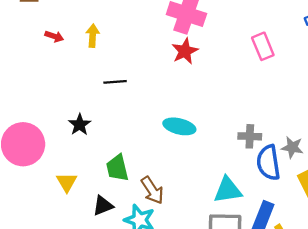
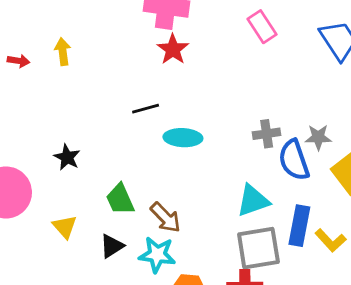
black line: (115, 82) -> (146, 109), moved

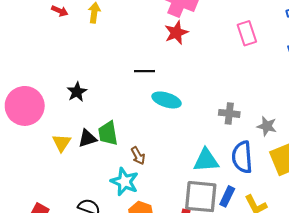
blue semicircle: (294, 160) -> (242, 157), moved
brown arrow: (166, 218) -> (138, 156), size x0.7
blue rectangle: (299, 226) -> (227, 196), moved, size x0.7
black triangle: (112, 246) -> (87, 138), moved

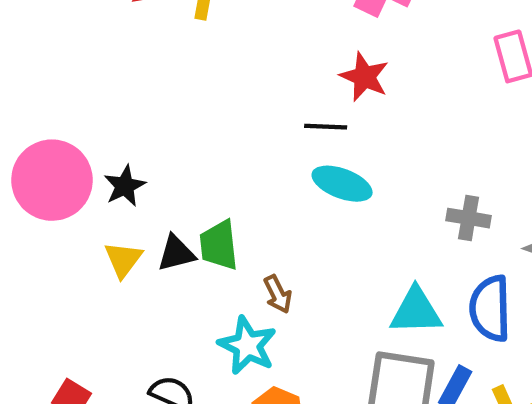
red star: (176, 33) -> (364, 77), moved, turned -30
black line: (145, 71) -> (326, 127), moved
black star: (77, 92) -> (125, 186), moved

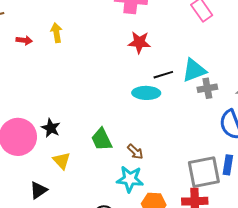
black line: (326, 127) -> (163, 75), moved
black triangle: (176, 253) -> (38, 190), moved
cyan triangle: (416, 311) -> (194, 70), moved

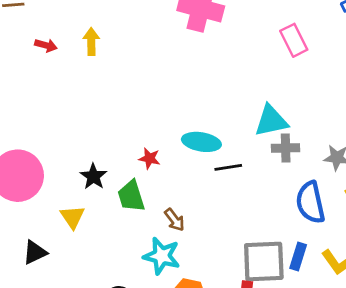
red star: (139, 42) -> (149, 158), moved, size x0.7
black line: (163, 75) -> (228, 167), moved
black star: (51, 128) -> (93, 176), moved

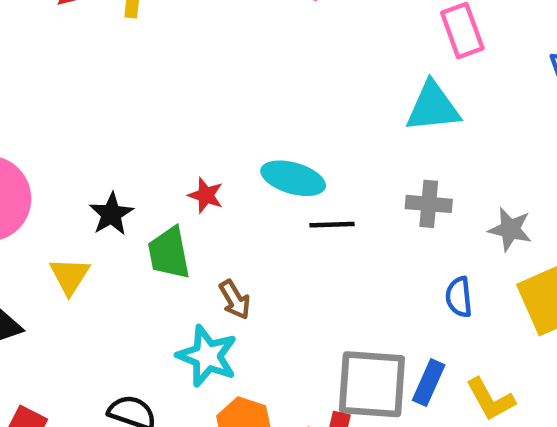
cyan triangle: (271, 121) -> (433, 107), moved
blue semicircle: (310, 202) -> (459, 297), size x0.6

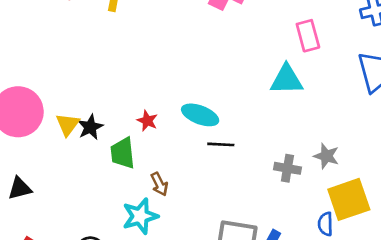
gray cross: (429, 204) -> (287, 168), moved
yellow triangle: (70, 276) -> (68, 125), moved
blue semicircle: (459, 297) -> (325, 224), moved
cyan star: (207, 356) -> (140, 216), turned 30

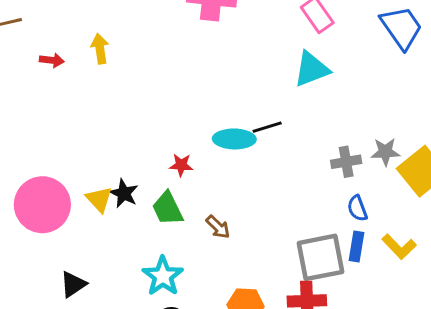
black line: (221, 144) -> (267, 127), moved
gray star: (326, 156) -> (385, 152), moved
cyan star: (140, 216) -> (163, 276), moved
blue semicircle: (325, 224) -> (357, 208), moved

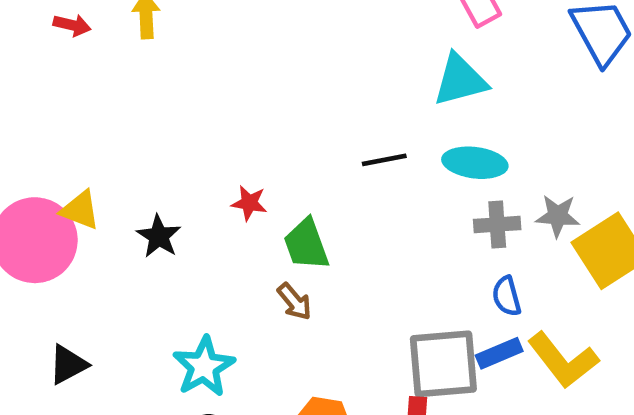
cyan ellipse: (234, 139) -> (475, 163), moved
yellow triangle: (99, 199) -> (80, 210), moved, turned -32
green trapezoid: (168, 208) -> (306, 244), moved
blue rectangle: (357, 247) -> (499, 353), turned 52
yellow L-shape: (399, 247) -> (563, 360), size x1.4

